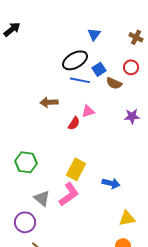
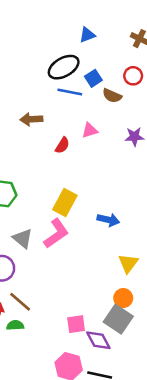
blue triangle: (94, 34) -> (87, 35), turned 32
pink triangle: (88, 111) -> (90, 130), moved
yellow triangle: (127, 218) -> (128, 263), turned -42

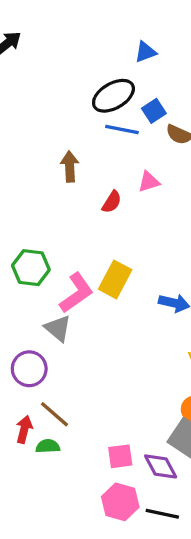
brown arrow: (31, 119) -> (70, 167), turned 90
pink L-shape: (56, 233) -> (76, 293), moved
pink square: (76, 324) -> (120, 456), moved

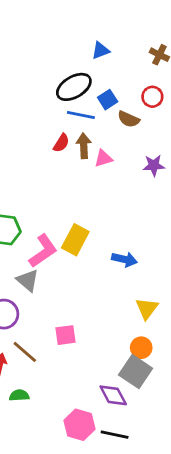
brown arrow: (70, 167) -> (84, 146), moved
red semicircle: (112, 202) -> (61, 143), moved
green semicircle: (48, 446) -> (19, 395), moved
pink square: (120, 456) -> (65, 335), moved

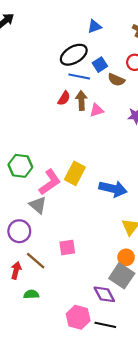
blue arrow: (124, 259) -> (113, 189), size x1.4

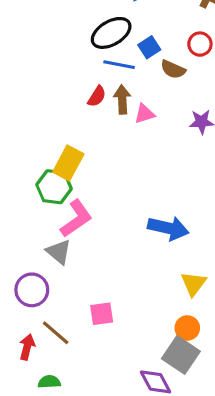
green hexagon: (20, 166) -> (54, 187), moved
yellow rectangle: (75, 173) -> (68, 163), moved

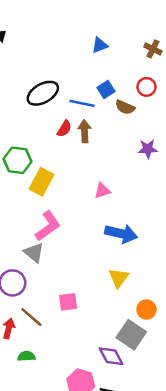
black ellipse: (111, 33) -> (43, 93), moved
pink triangle: (144, 114) -> (102, 191), moved
green hexagon: (54, 187) -> (18, 160), moved
yellow triangle: (194, 284) -> (119, 278), moved
orange circle: (187, 328) -> (146, 309), moved

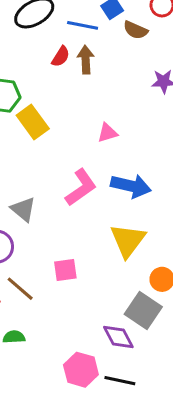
yellow rectangle: (42, 182) -> (33, 122), turned -64
pink L-shape: (48, 226) -> (81, 187), moved
yellow triangle: (119, 278) -> (128, 240), size x1.4

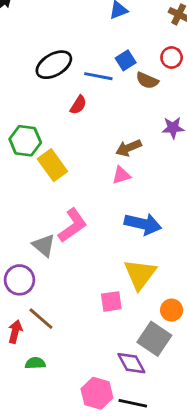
brown arrow: (86, 60) -> (128, 148), moved, turned -110
pink L-shape: (81, 187) -> (73, 225), moved
pink square: (65, 270) -> (111, 301), moved

